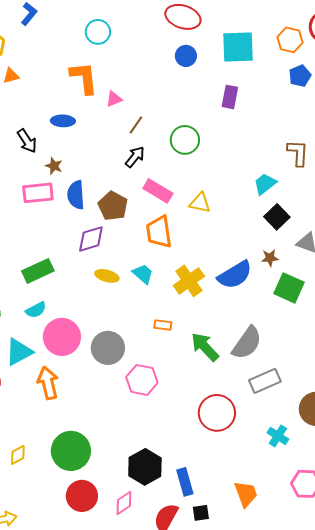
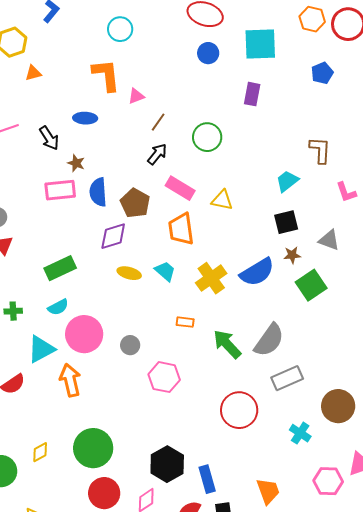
orange hexagon: (290, 40) -> (312, 19), moved
black square: (277, 217) -> (286, 222), moved, turned 30
green square: (289, 288) -> (311, 285), turned 32
gray circle: (108, 348) -> (130, 345), size x0.6

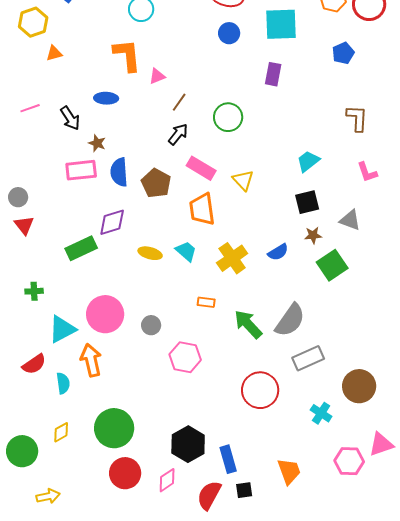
brown L-shape: (320, 150) -> (357, 118), moved
yellow triangle: (222, 200) -> (243, 180), turned 35
purple diamond: (113, 236) -> (112, 222), moved
blue semicircle: (257, 272) -> (278, 252), size x0.6
cyan semicircle: (58, 307) -> (63, 383), moved, turned -70

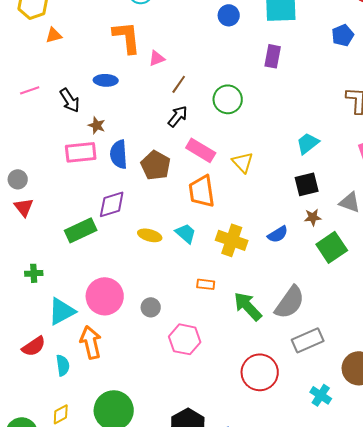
yellow cross: (232, 258) -> (232, 240), turned -36

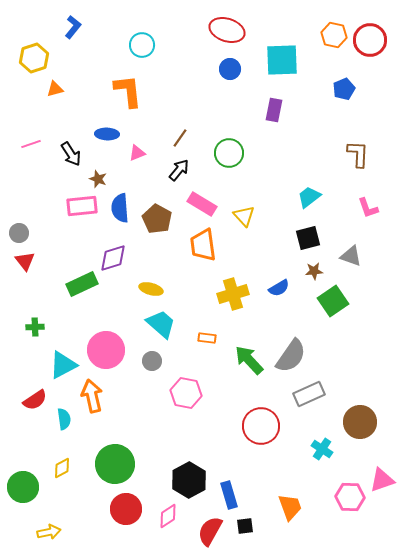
pink triangle: (157, 58) -> (137, 153), moved
cyan trapezoid: (186, 233) -> (161, 324), moved, size x1.4
yellow cross: (232, 240) -> (233, 294), turned -36

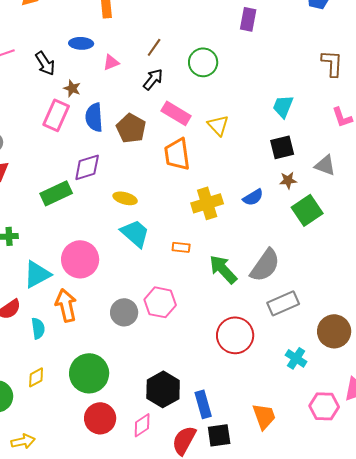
cyan trapezoid: (309, 197) -> (283, 106), turned -30
pink rectangle: (82, 206) -> (56, 115), turned -60
gray circle: (152, 361) -> (124, 312), moved, size x1.4
black square: (245, 526) -> (219, 435), size x1.4

